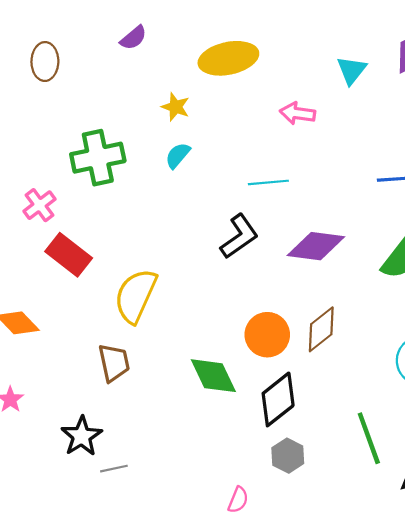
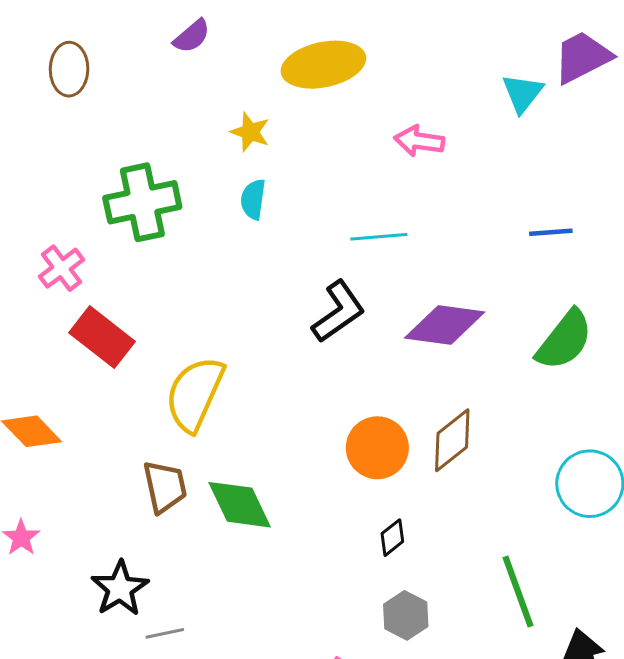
cyan triangle: (351, 70) -> (522, 93), moved
cyan semicircle: (178, 155) -> (253, 199), turned -32
green diamond: (213, 376) -> (240, 505), moved
black diamond: (278, 399) -> (392, 538), size x0.5

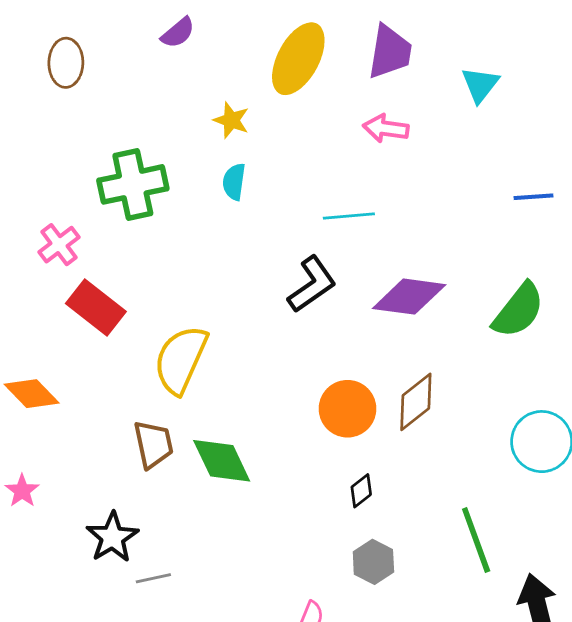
purple trapezoid: (582, 57) -> (390, 52), moved, turned 126
yellow ellipse: (323, 65) -> (298, 59), turned -50
blue line: (551, 232) -> (533, 197), moved

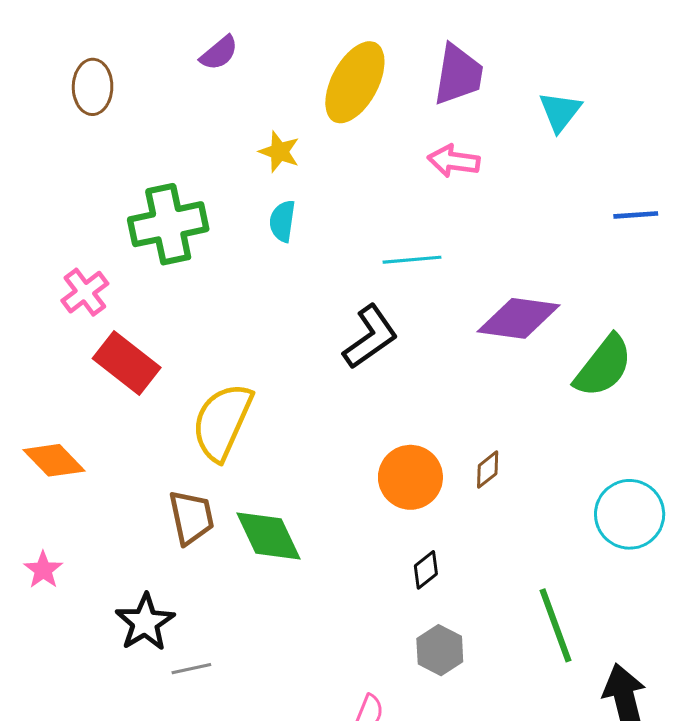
blue line: (533, 197) -> (636, 215), moved
purple diamond: (409, 297) -> (518, 318), moved
brown diamond: (416, 402) -> (488, 470), size x0.6

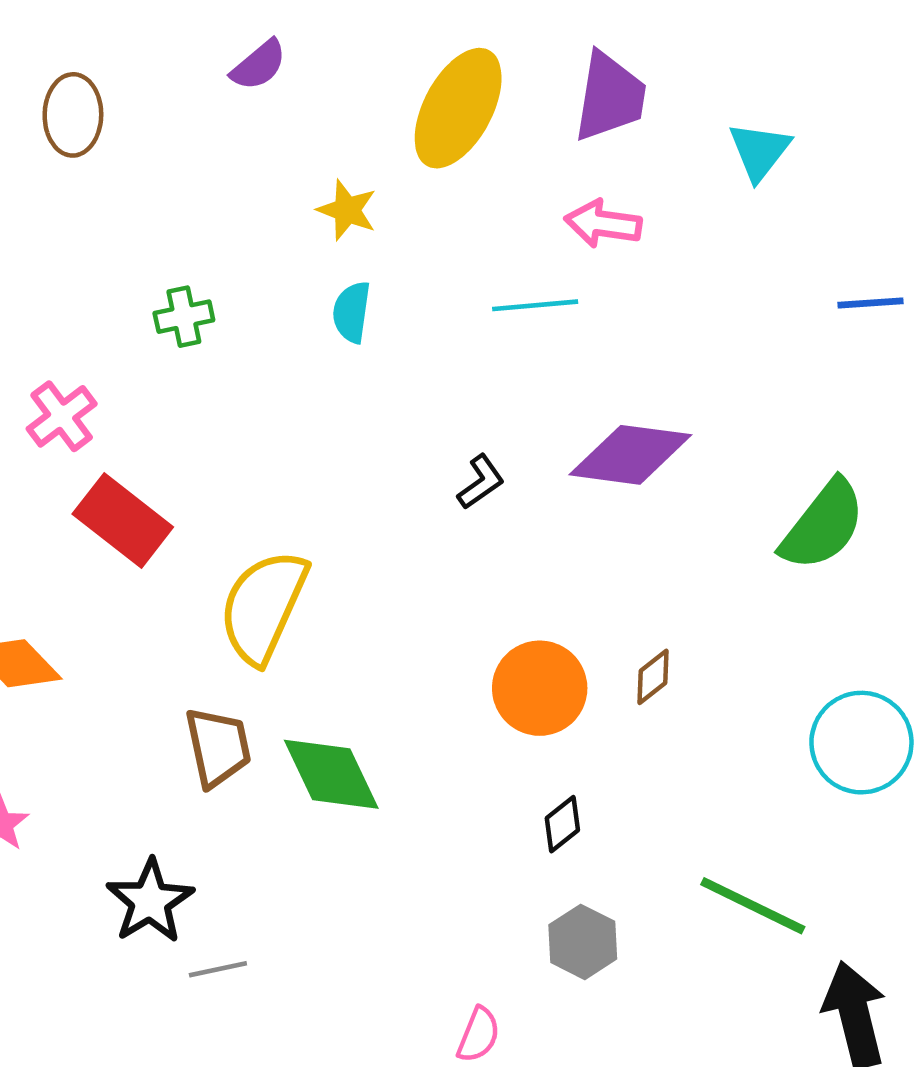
green cross: (168, 224) -> (184, 317), size x0.5
cyan line: (412, 260) -> (535, 305), moved
purple diamond: (518, 318) -> (630, 455), moved
black L-shape: (370, 337) -> (481, 482), size x0.6
green line: (556, 625) -> (753, 906), turned -44

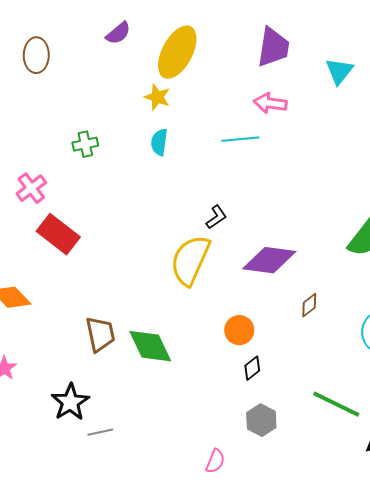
yellow ellipse: (458, 108) -> (177, 52), moved
purple diamond: (630, 455) -> (269, 260), moved
yellow semicircle: (263, 607) -> (190, 260), moved
brown diamond: (653, 677) -> (309, 305), moved
orange circle: (540, 688) -> (239, 330), moved, size x0.7

